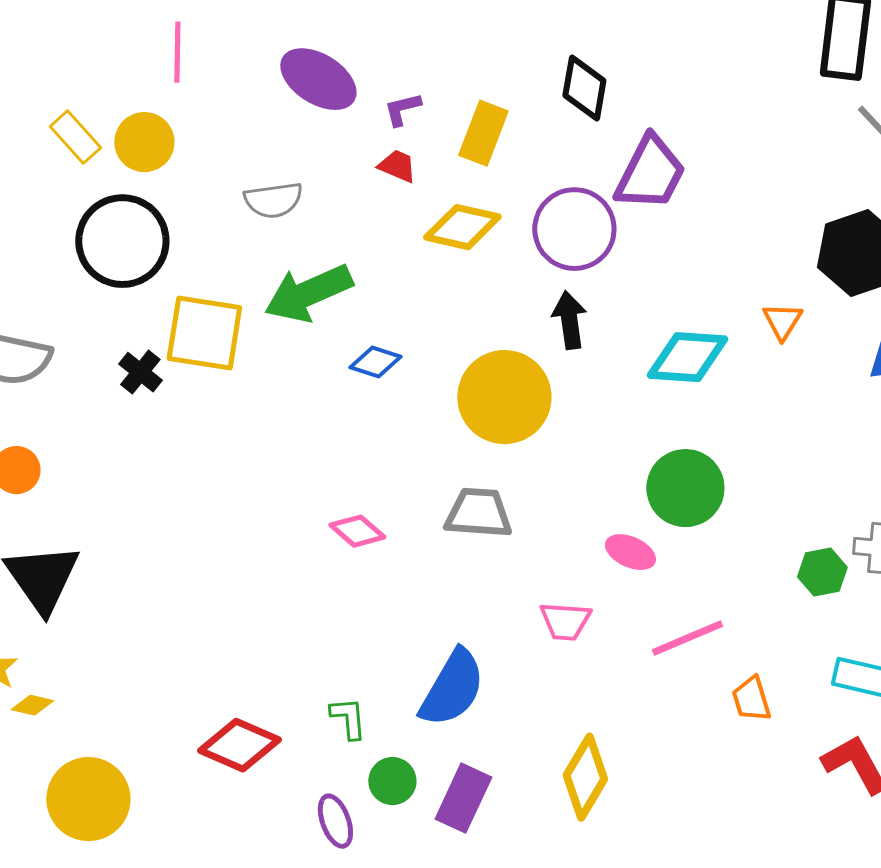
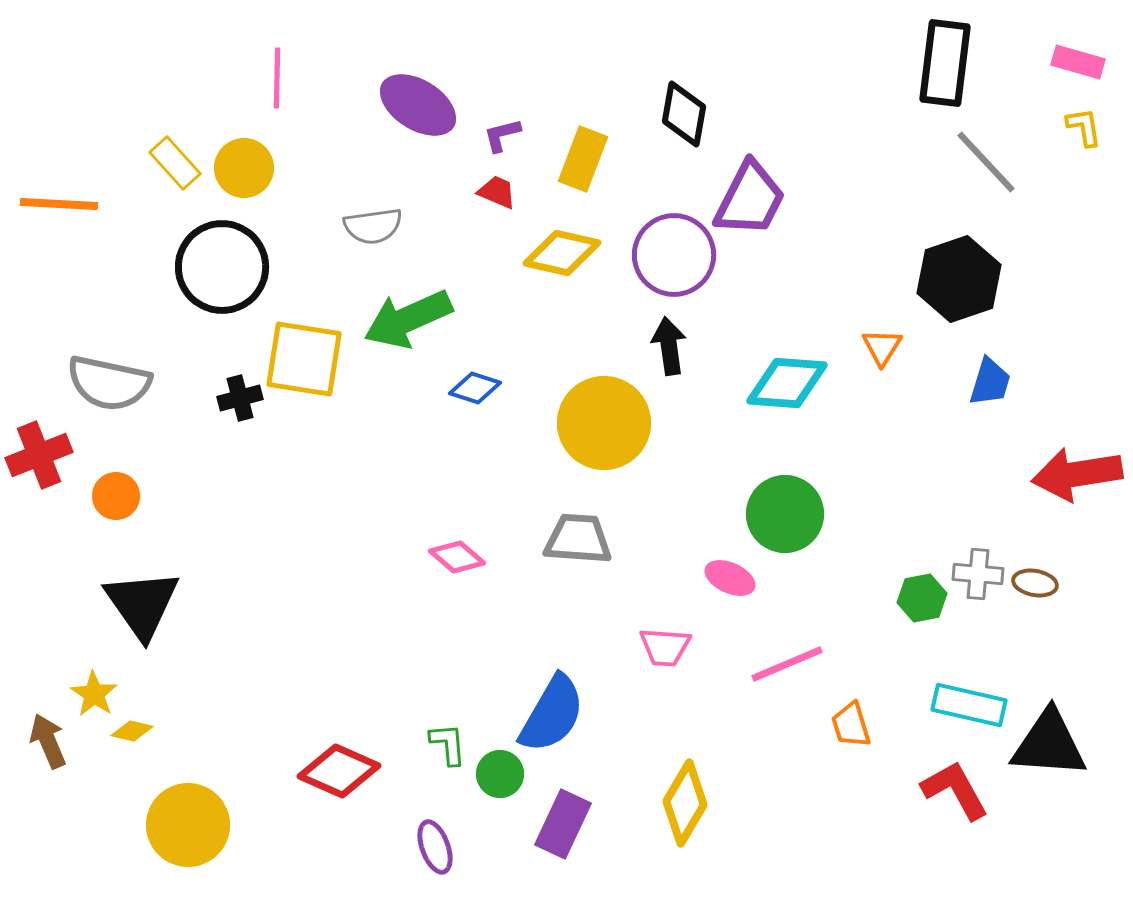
black cross: (140, 372) -> (240, 398), turned 36
green circle: (392, 781) -> (500, 774), moved

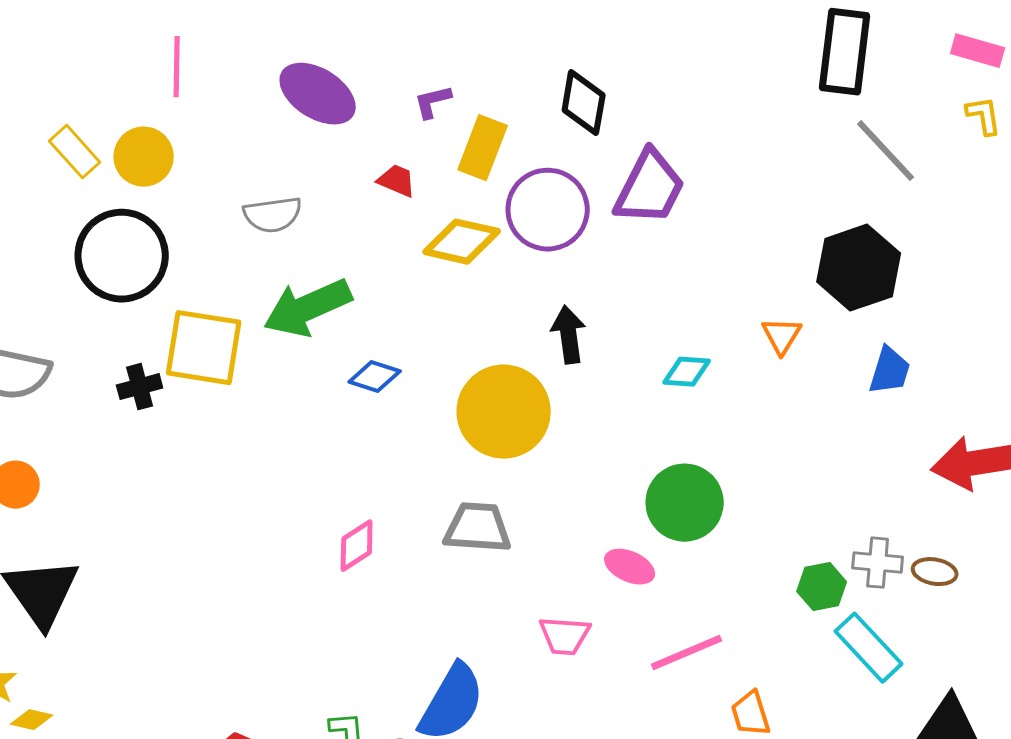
purple L-shape: (502, 135) -> (433, 102), moved
purple circle: (674, 255) -> (548, 210), moved
cyan diamond: (787, 383) -> (687, 372), size x0.6
pink diamond: (457, 557) -> (357, 546), turned -74
cyan rectangle: (969, 705) -> (869, 648), moved, turned 34

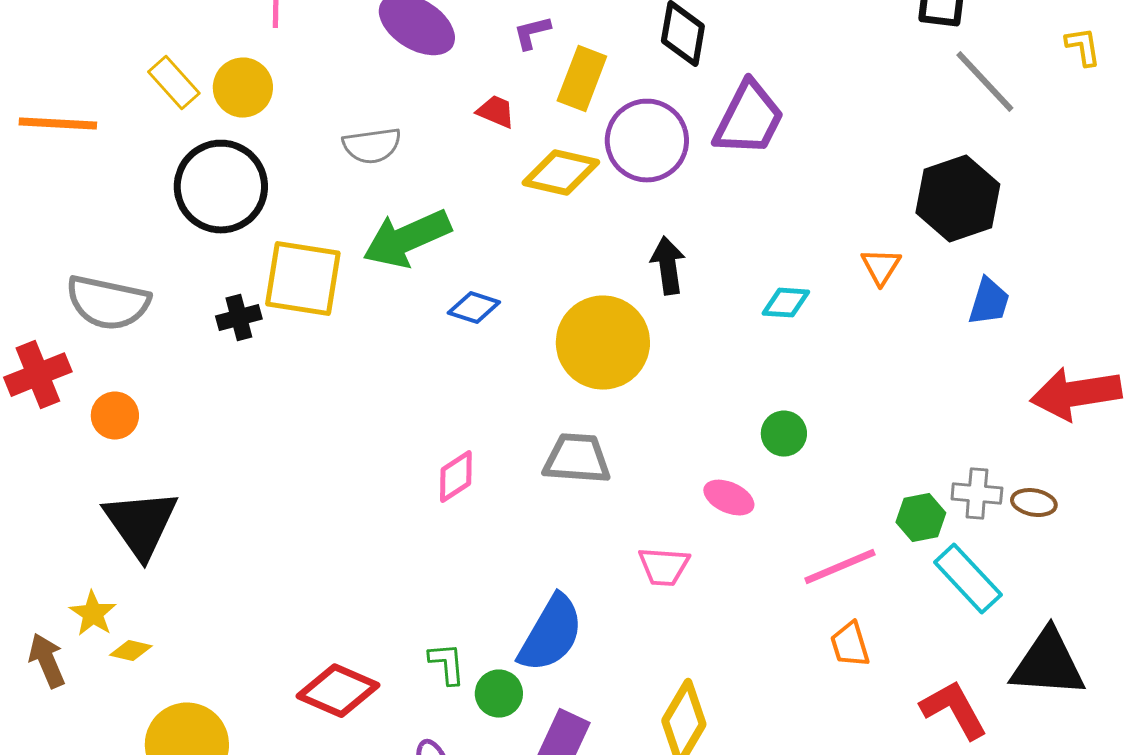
green circle: (685, 503) -> (784, 434), size x0.6
pink line: (687, 653) -> (840, 567), moved

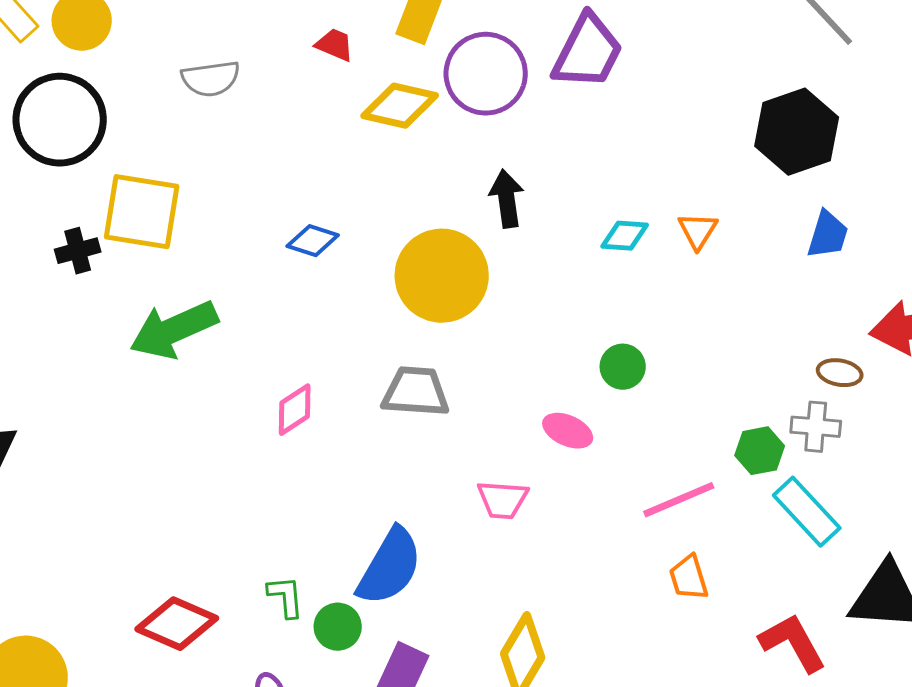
green arrow: (407, 239) -> (174, 330), moved
orange triangle: (881, 267) -> (698, 231), moved
brown ellipse: (1034, 503) -> (840, 373), moved

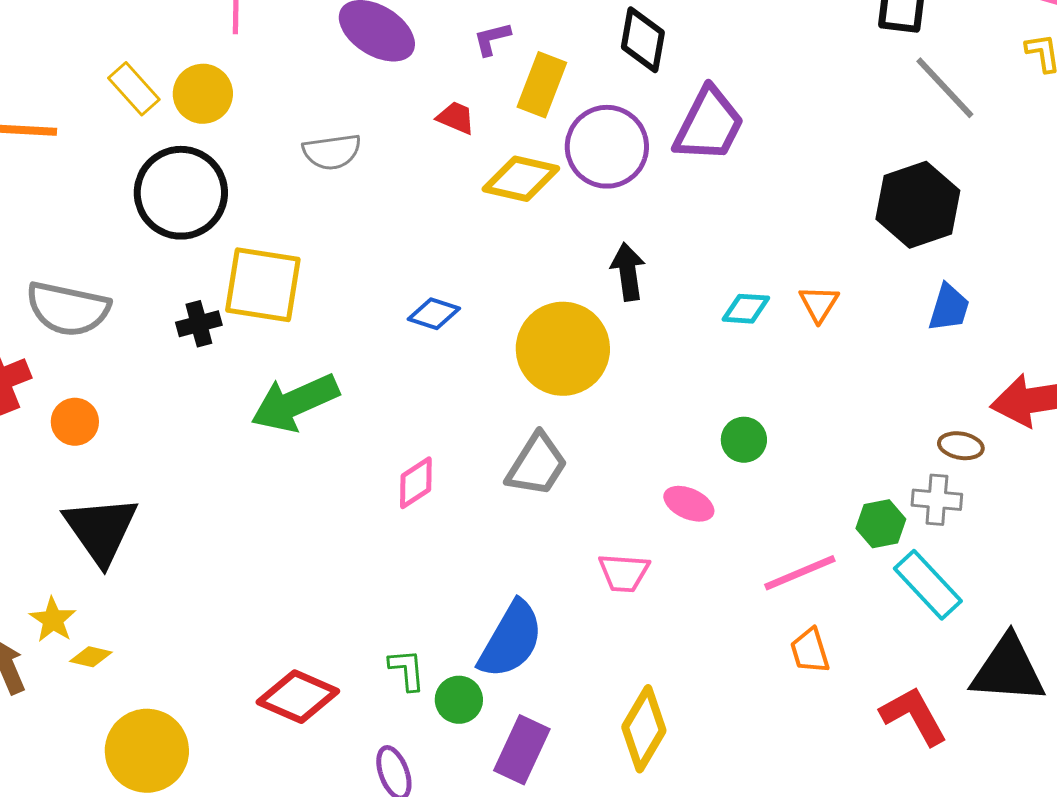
gray trapezoid: (416, 392) -> (537, 465), turned 118

